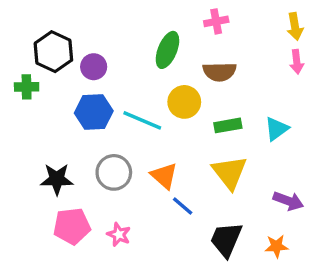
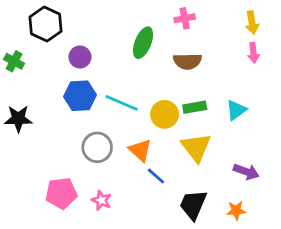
black hexagon: (53, 52) -> (46, 24), moved
green cross: (27, 87) -> (14, 61), moved, turned 30
yellow circle: (184, 102) -> (165, 114), moved
black star: (57, 179) -> (18, 119), moved

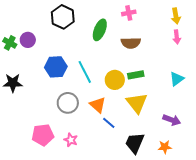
black hexagon: (46, 24) -> (63, 17), moved
purple circle: (80, 57) -> (28, 40), moved
cyan line: (122, 103) -> (85, 72), turned 40
cyan triangle: (236, 110) -> (177, 79), moved

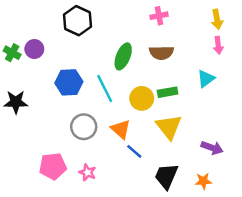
green ellipse: (100, 30) -> (123, 56), moved
cyan triangle: (177, 79) -> (206, 79), moved

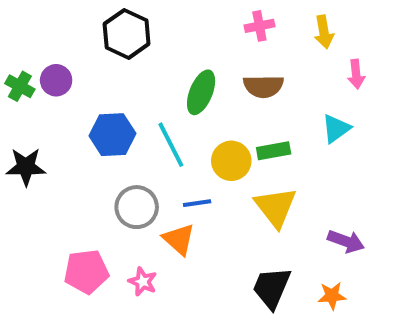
yellow arrow: (217, 19) -> (324, 32), moved
orange triangle: (121, 129) -> (179, 239), moved
blue line: (134, 151) -> (197, 203), moved, turned -49

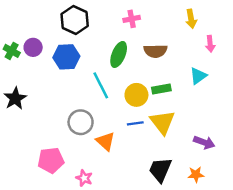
pink cross: (259, 26) -> (132, 19), moved
blue hexagon: (112, 135) -> (66, 57), moved
black star: (26, 167) -> (15, 98), turned -30
blue line: (197, 203) -> (135, 123), moved
pink star: (143, 282) -> (84, 178), moved

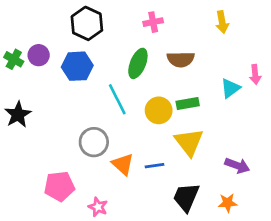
pink arrow: (210, 44) -> (255, 74), moved
blue line: (135, 123) -> (154, 166), moved

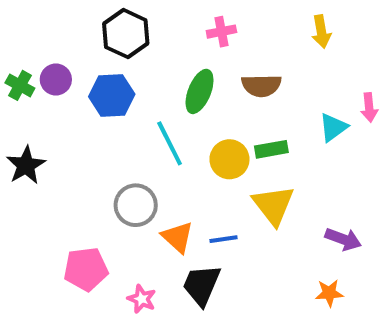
black trapezoid: (186, 197) -> (202, 285), moved

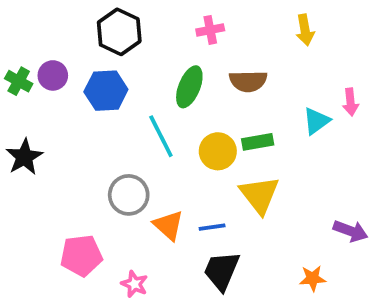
purple arrow: (343, 239) -> (351, 231), moved
black trapezoid: (202, 285) -> (222, 271), moved

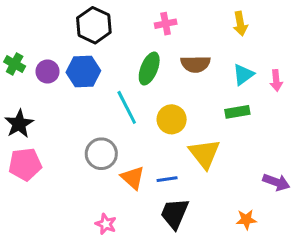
purple circle: (53, 75) -> (47, 72), moved
cyan triangle: (316, 121) -> (243, 74), moved
green rectangle: (258, 142) -> (237, 112), moved
pink pentagon: (81, 256) -> (25, 164), moved

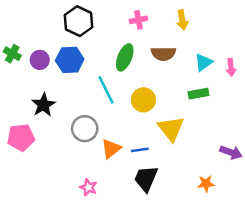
yellow arrow: (240, 24) -> (182, 20), moved
black star: (19, 124) -> (43, 105), moved
orange triangle: (133, 178) -> (111, 149), turned 40

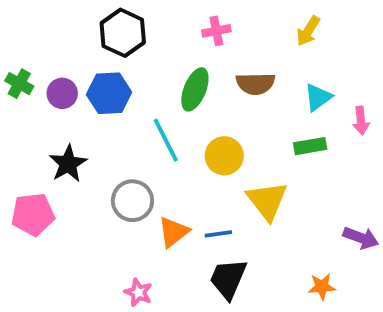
yellow arrow: (182, 20) -> (308, 31), moved, turned 42
pink arrow: (231, 67) -> (361, 121), moved

